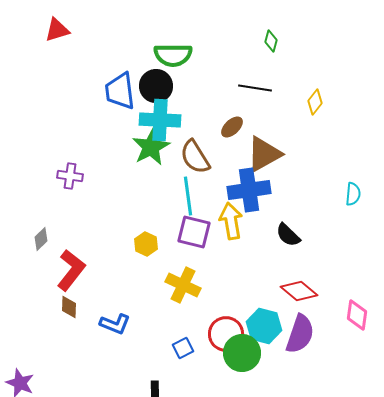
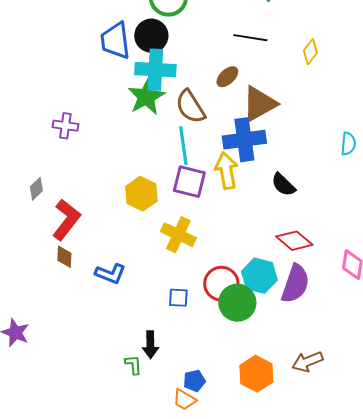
yellow hexagon: (146, 244) -> (141, 194), size x1.4
blue square: (183, 348) -> (178, 298), turned 30

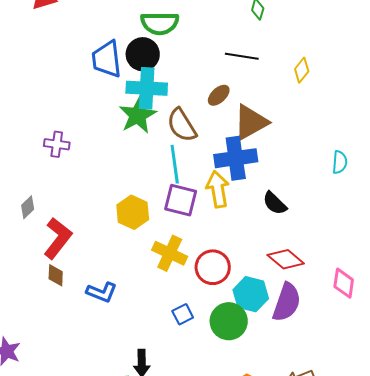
red circle: (221, 284) -> (213, 267), moved
blue square: (178, 298) -> (183, 314), moved, turned -30

